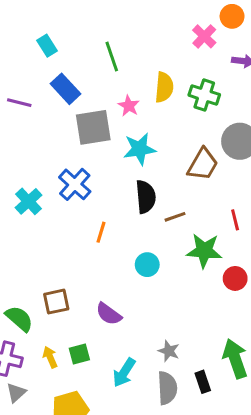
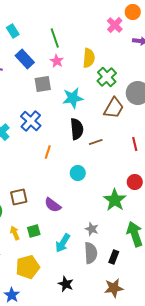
green cross: (204, 95) -> (107, 77), moved, turned 30
pink star: (129, 106) -> (57, 61), moved
gray square: (93, 127) -> (43, 84), size x0.7
green star: (204, 251) -> (115, 200), moved, turned 30
black rectangle: (203, 382) -> (114, 257), moved, turned 40

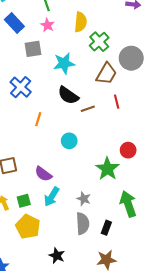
black semicircle: (77, 129) -> (68, 95), turned 130
red line: (135, 144) -> (117, 102), moved
cyan arrow: (63, 243) -> (52, 197), moved
yellow pentagon: (28, 267) -> (28, 227), moved, turned -30

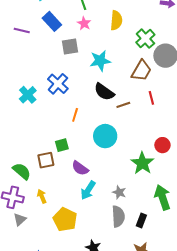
green cross: (99, 42) -> (145, 39), moved
cyan circle: (69, 141) -> (105, 136), size x1.5
green square: (24, 201) -> (62, 145), moved

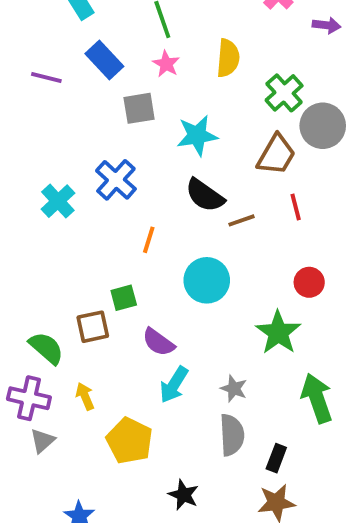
red circle: (162, 145) -> (309, 282), moved
black rectangle: (141, 220) -> (276, 458), moved

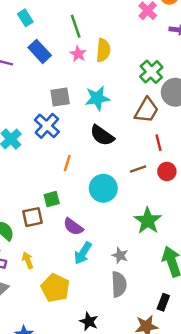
yellow semicircle: (228, 58) -> (103, 50), moved
gray square: (139, 108) -> (60, 97), moved
brown line: (242, 220) -> (138, 169), moved
red circle: (309, 282) -> (167, 171), moved
black rectangle: (276, 458) -> (163, 302), moved

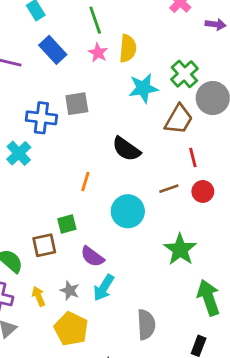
cyan star: (97, 98) -> (143, 88), moved
blue cross: (47, 126) -> (41, 118), moved, turned -35
gray star: (120, 255) -> (70, 291), moved

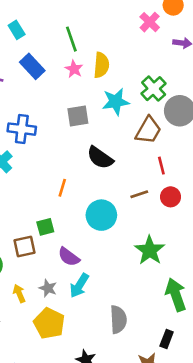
gray square: (77, 104) -> (78, 116), moved

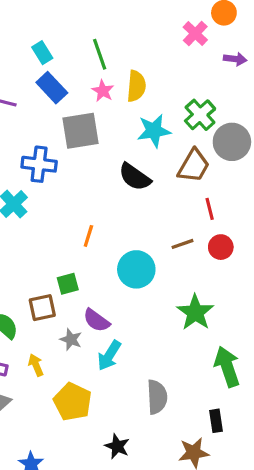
cyan rectangle: (17, 30) -> (42, 53), moved
gray square: (78, 116) -> (81, 131), moved, size x1.4
black semicircle: (100, 158) -> (135, 177), moved
gray star: (48, 288) -> (71, 340), moved
black rectangle: (167, 339) -> (216, 421), turned -30

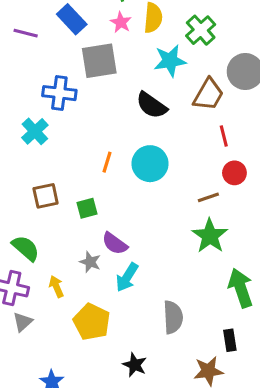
green cross: (200, 115) -> (201, 30), moved
brown line: (183, 244) -> (208, 197), moved
cyan circle: (136, 269) -> (150, 164), moved
brown square: (42, 308) -> (46, 196), moved

